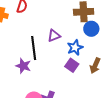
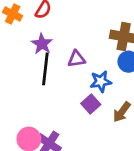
purple star: (23, 66) -> (42, 44), moved

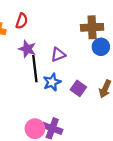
blue star: (101, 81) -> (52, 82), moved

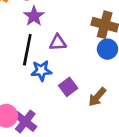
purple star: (27, 49) -> (34, 16), moved

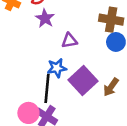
black line: (27, 50) -> (47, 88), moved
purple square: (68, 87) -> (83, 81), size x1.6

